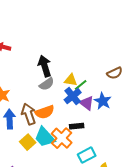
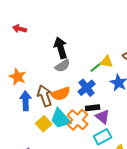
yellow triangle: (71, 80) -> (107, 62), moved
blue cross: (73, 96) -> (87, 88), moved
purple triangle: (87, 103) -> (103, 117), moved

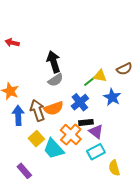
cyan trapezoid: (61, 119) -> (54, 149), moved

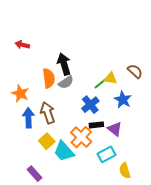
brown semicircle: (124, 69) -> (135, 71), turned -112
orange semicircle: (54, 108) -> (49, 78), moved, turned -78
purple triangle: (96, 132) -> (115, 129), moved

